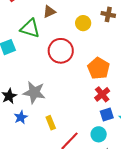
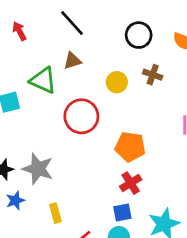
orange pentagon: (98, 68) -> (130, 147), turned -30
blue square: (107, 114) -> (122, 213), moved

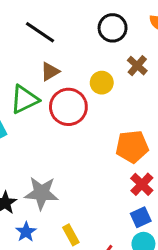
brown cross: (153, 75) -> (137, 66), turned 36
green triangle: (43, 80) -> (24, 99), turned -36
red circle: (81, 116) -> (68, 107), moved

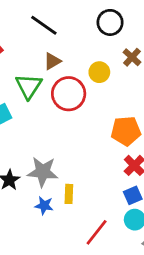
green triangle: (24, 99) -> (29, 86), turned -32
blue star: (26, 232) -> (44, 206), moved, turned -30
yellow rectangle: (71, 235) -> (69, 194), moved, turned 30

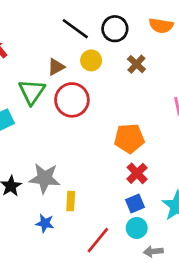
black line: (44, 25) -> (75, 29), moved
yellow circle: (99, 72) -> (91, 60), moved
blue star: (44, 206) -> (45, 223), moved

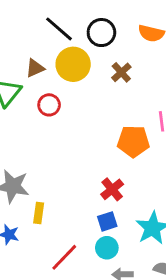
yellow circle: (91, 60) -> (73, 64), size x1.5
red circle: (72, 100) -> (49, 105), size x0.6
orange pentagon: (129, 138) -> (133, 141), moved

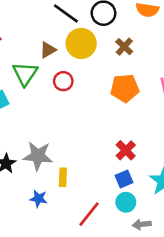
orange pentagon: (133, 141) -> (125, 88), moved

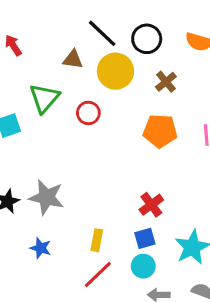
brown triangle: (48, 50) -> (73, 59), moved, turned 30
yellow rectangle: (63, 177) -> (97, 240), moved

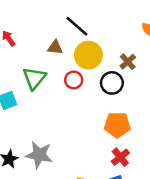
black circle: (147, 39) -> (112, 83), moved
red circle: (88, 113) -> (74, 80), moved
orange pentagon: (160, 131) -> (117, 125), moved

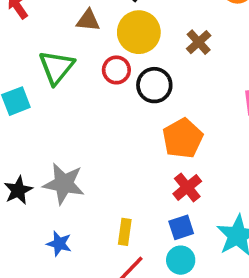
black circle: (112, 83) -> (154, 85), moved
orange pentagon: (117, 125) -> (183, 138), turned -30

